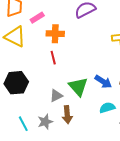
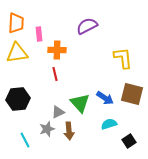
pink rectangle: (37, 18) -> (39, 34), turned -64
yellow triangle: (15, 37) -> (17, 53), turned -35
gray star: (45, 122) -> (47, 129), moved

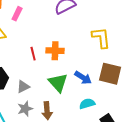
pink rectangle: (39, 34) -> (17, 14), turned 32
orange cross: (57, 50) -> (55, 51), moved
gray triangle: (58, 112) -> (23, 87), moved

